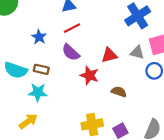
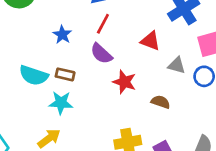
red line: (72, 28) -> (103, 24), turned -35
gray triangle: (137, 52) -> (177, 65), moved
red triangle: (109, 55) -> (150, 41), moved, turned 35

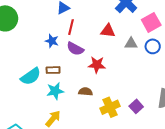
blue star: (62, 35) -> (52, 41), moved
cyan semicircle: (34, 75) -> (31, 76), turned -40
brown semicircle: (161, 102) -> (85, 92), moved

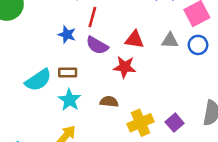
red triangle: (108, 31) -> (134, 40), moved
cyan star: (55, 91) -> (70, 100), turned -30

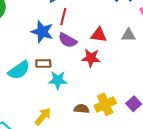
blue star: (67, 35) -> (42, 32), size x1.5
cyan star: (70, 100) -> (58, 80), moved, turned -30
brown semicircle: (109, 102) -> (82, 109), moved

